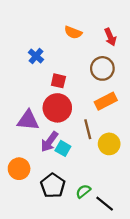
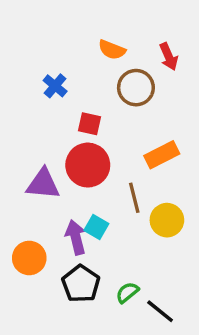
brown circle: (102, 68) -> (136, 88), moved
purple arrow: (49, 142) -> (76, 237), moved, turned 130

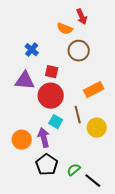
red arrow: (169, 57) -> (82, 17), moved
purple triangle: (43, 184) -> (25, 81), moved
cyan square: (96, 227) -> (56, 122), moved
orange circle: (29, 258) -> (22, 140), moved

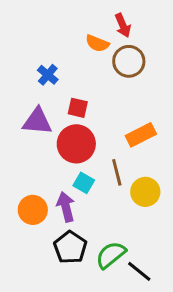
brown circle: (79, 51) -> (129, 61), moved
green semicircle: (74, 170) -> (111, 255), size x1.5

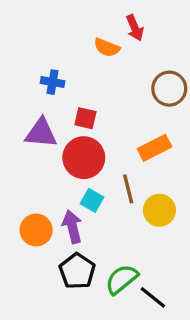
brown circle: (129, 61) -> (169, 89), moved
blue cross: (48, 75) -> (53, 82), turned -30

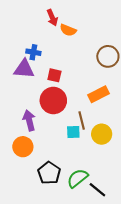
red arrow: (135, 28) -> (52, 18), moved
purple triangle: (41, 133) -> (24, 69), moved
cyan square: (92, 200) -> (73, 132), moved, turned -32
purple arrow: (72, 227) -> (29, 120), moved

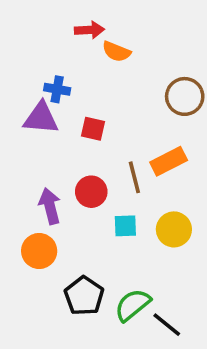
red arrow: (52, 18) -> (89, 30), turned -70
red circle: (53, 100) -> (91, 192), moved, size x0.7
brown line: (82, 120) -> (134, 177), moved

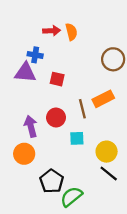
red arrow: (89, 30) -> (52, 31), moved
orange semicircle: (116, 52) -> (71, 32), turned -126
yellow circle: (174, 229) -> (107, 152), moved
green semicircle: (133, 305) -> (71, 197), moved
black line: (167, 325) -> (109, 174), moved

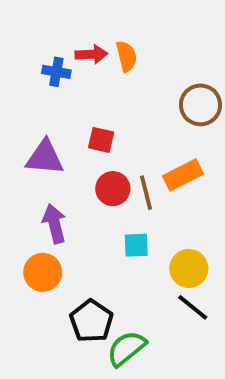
blue cross: (35, 55) -> (56, 72), moved
purple triangle: (25, 72) -> (45, 158), moved
red circle: (56, 118) -> (113, 189), moved

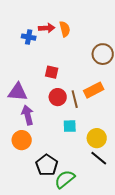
purple triangle: (45, 158) -> (18, 92), moved

